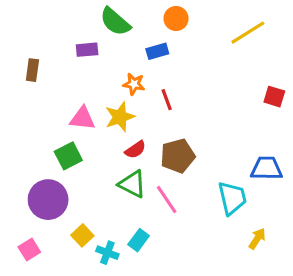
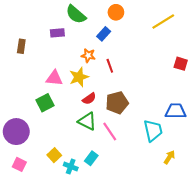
blue rectangle: (157, 51) -> (104, 34), turned -32
purple circle: (48, 200) -> (16, 132), moved
pink square: (29, 250) -> (19, 164), turned -32

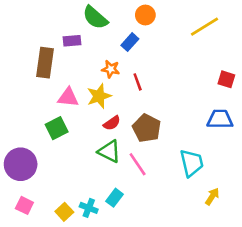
brown rectangle: (21, 46) -> (45, 63), moved, size x1.6
brown pentagon: (117, 103) -> (147, 128), turned -30
blue trapezoid: (176, 111) -> (220, 119), moved
yellow square: (54, 155) -> (64, 212), moved

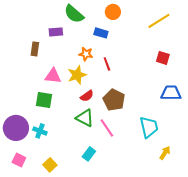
blue rectangle: (130, 42) -> (101, 33), turned 64
brown rectangle: (45, 63) -> (35, 49), size x0.6
red square: (226, 79) -> (163, 58), moved
green square: (57, 128) -> (44, 100), turned 36
cyan cross: (89, 208) -> (40, 131), moved

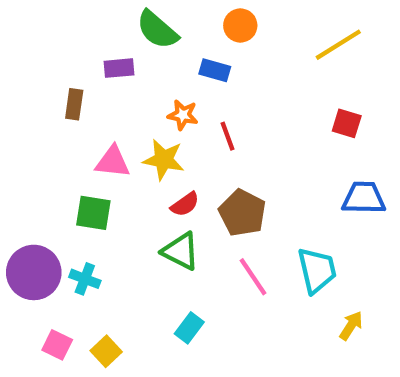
yellow star: (77, 75) -> (164, 160), turned 30
pink line: (107, 128) -> (253, 277), moved
pink square: (19, 160) -> (57, 345), moved

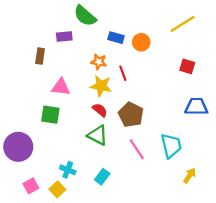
orange circle: (240, 25) -> (141, 42), moved
yellow star: (164, 160) -> (101, 86), moved
red semicircle: (185, 204) -> (100, 110), turned -105
cyan cross: (85, 279) -> (68, 170), moved
pink square: (57, 345) -> (31, 186), turned 35

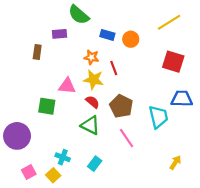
red square: (187, 66) -> (173, 62), size x1.5
pink triangle: (61, 87) -> (67, 86), moved
cyan trapezoid: (171, 146) -> (158, 117), moved

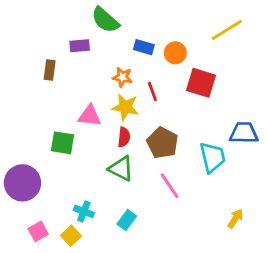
red square: (173, 62) -> (201, 83), moved
red semicircle: (92, 102) -> (124, 137), turned 56

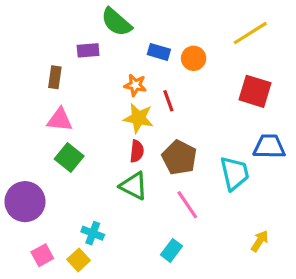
red square: (201, 83) -> (255, 91), moved
pink triangle: (90, 116) -> (60, 120), moved
green square: (62, 143) -> (69, 158), turned 30
cyan rectangle: (127, 220) -> (172, 250), moved

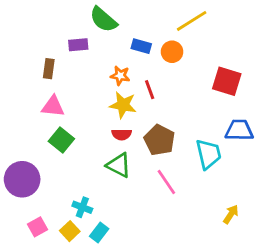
yellow line: (250, 33) -> (192, 21), moved
red semicircle: (137, 151) -> (122, 134), turned 84
cyan rectangle: (172, 250) -> (99, 233), moved

